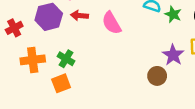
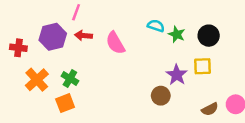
red cross: (14, 28) -> (18, 48), turned 35
orange cross: (33, 60) -> (37, 80), turned -35

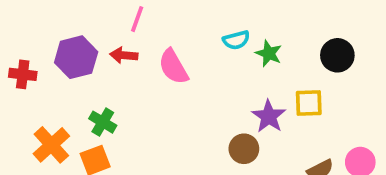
pink line: (76, 12) -> (137, 19), moved
cyan semicircle: (156, 26) -> (236, 40), turned 147
black circle: (209, 36) -> (337, 55), moved
orange cross: (37, 80) -> (51, 145), moved

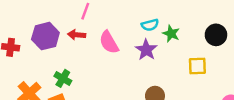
purple star: (269, 116) -> (146, 50), moved

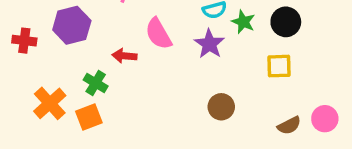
red arrow: (77, 35) -> (124, 56), moved
black circle: (216, 35) -> (286, 22), moved

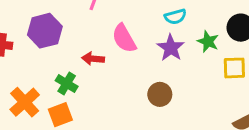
green star: (243, 22) -> (208, 42), moved
brown circle: (221, 107) -> (160, 94), moved

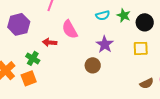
green star: (208, 42) -> (124, 15), moved
purple star: (171, 48) -> (105, 44), moved

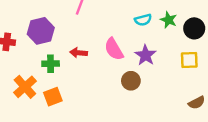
pink semicircle: (70, 29) -> (114, 49), moved
green cross: (33, 58) -> (51, 64), moved, turned -32

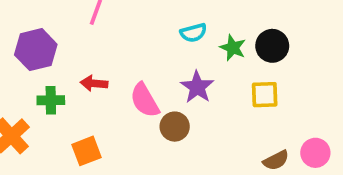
green star: (169, 20) -> (233, 48), moved
pink semicircle: (114, 49) -> (145, 100), moved
orange square: (53, 97) -> (86, 151), moved

